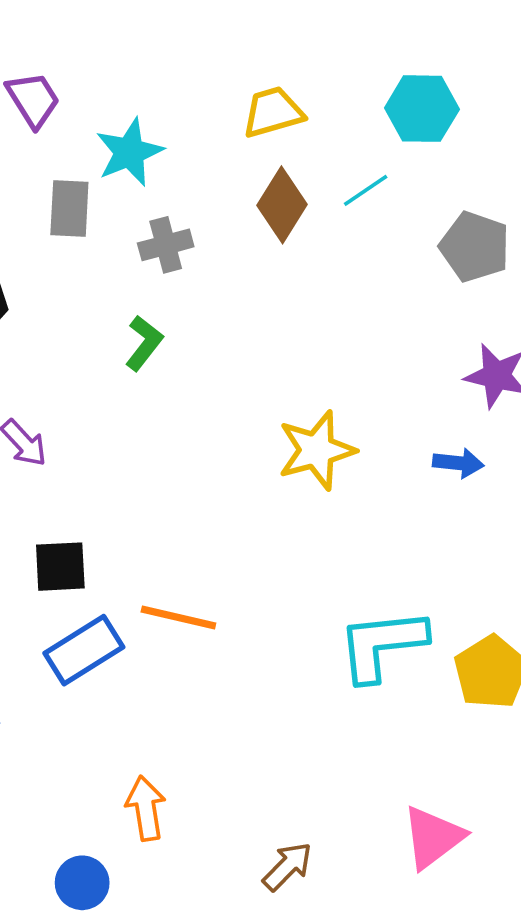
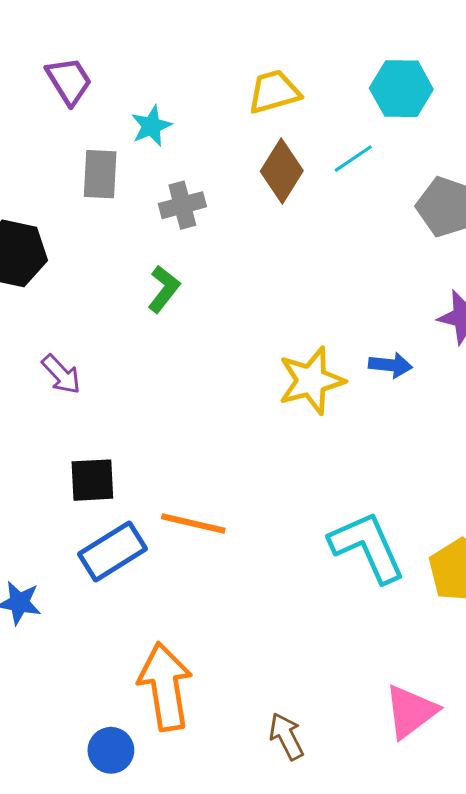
cyan star: (129, 152) -> (151, 126), size x0.7
blue arrow: (458, 463) -> (390, 365), moved
cyan L-shape: (382, 645) -> (367, 547), turned 72
orange arrow: (146, 808) -> (165, 687), size x1.6
brown arrow: (287, 866) -> (286, 736), turned -72

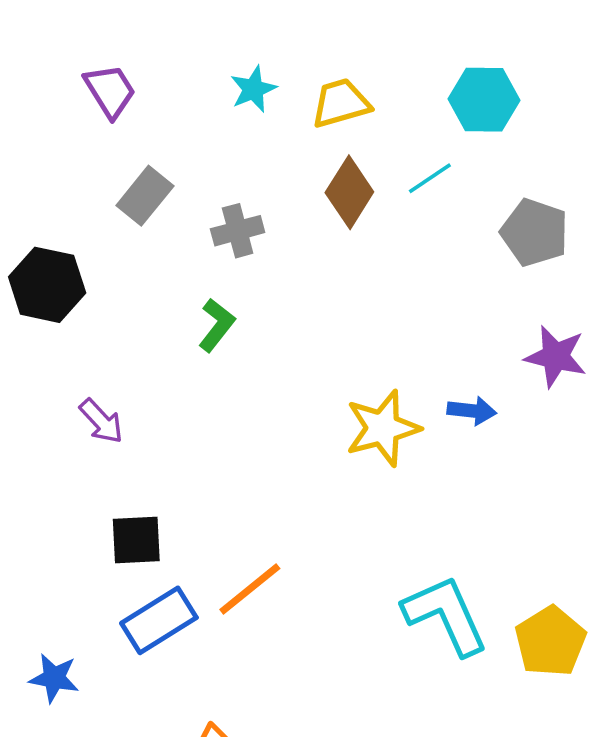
cyan star: (151, 126) -> (253, 89), moved
gray rectangle: (100, 174) -> (145, 196), turned 36
orange line: (193, 524) -> (250, 589), turned -52

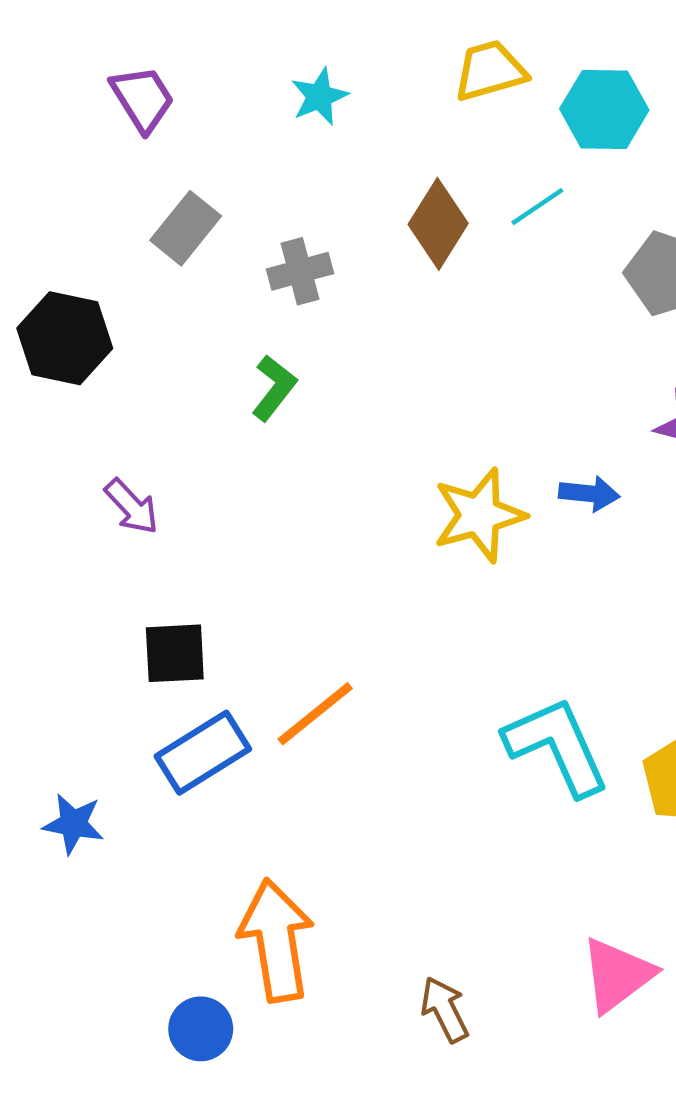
yellow trapezoid: (341, 103) -> (490, 71), moved

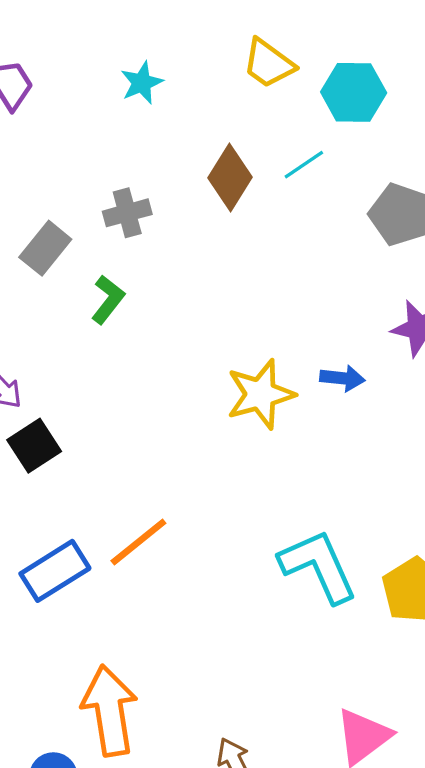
yellow trapezoid: (490, 71) -> (269, 63), turned -128
gray rectangle: (186, 228) -> (45, 248), moved
black square: (175, 653) -> (34, 446), moved, turned -30

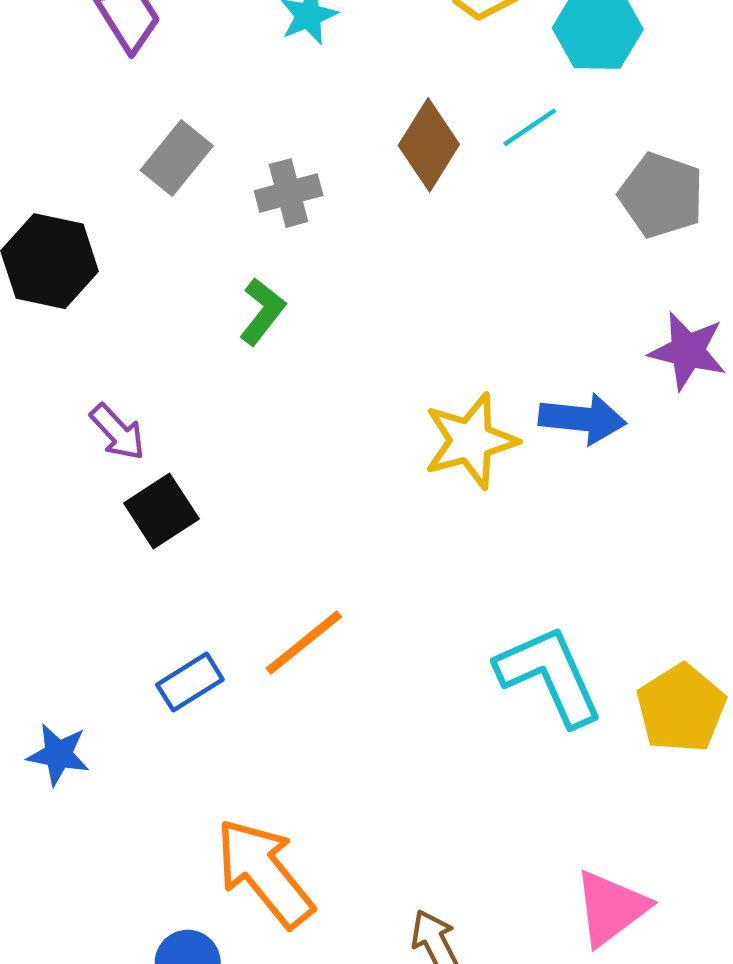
gray rectangle: (45, 248) -> (177, 158), moved
blue arrow: (342, 378) -> (582, 419), size x1.4
blue rectangle: (55, 571) -> (190, 682), size x0.7
orange arrow: (110, 711) -> (264, 873), turned -30

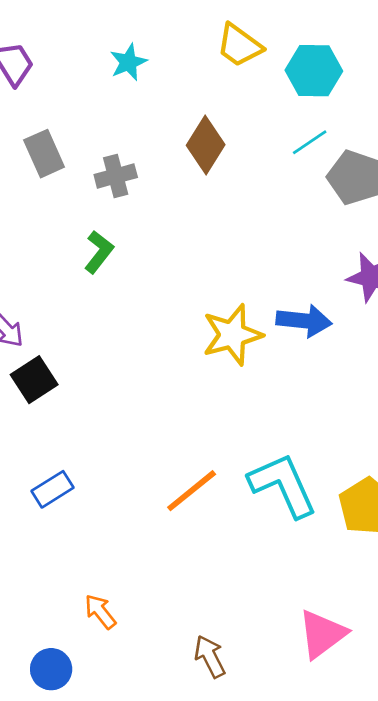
cyan line: (530, 127) -> (310, 142), moved
gray rectangle: (177, 158) -> (44, 154), turned -63
orange line: (304, 643) -> (192, 491), moved
orange arrow: (264, 873) -> (100, 612), size x0.5

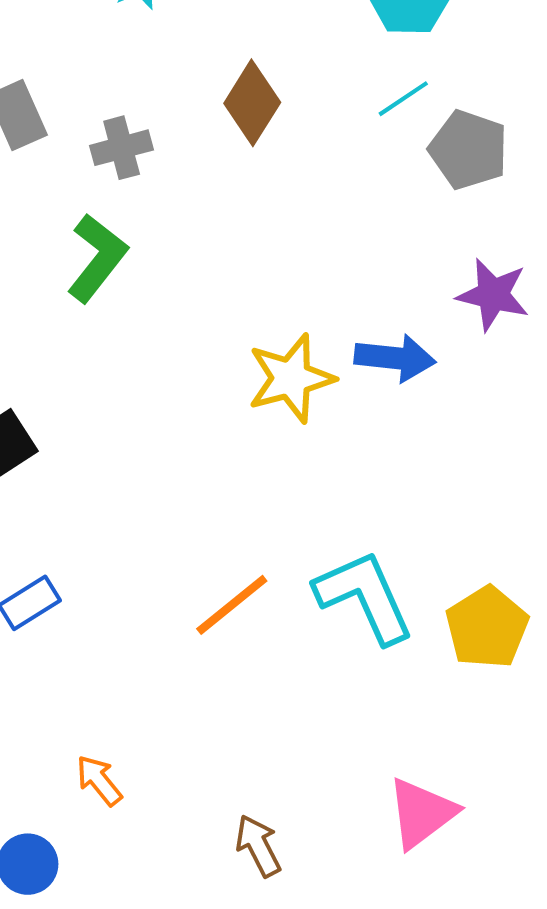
green L-shape: (99, 252) -> (97, 258), size x1.4

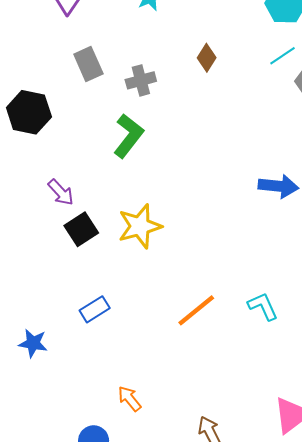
brown diamond: (252, 103) -> (207, 58), size x0.7
yellow star: (291, 378) -> (140, 226), moved
cyan L-shape: (364, 597) -> (263, 306), size x0.6

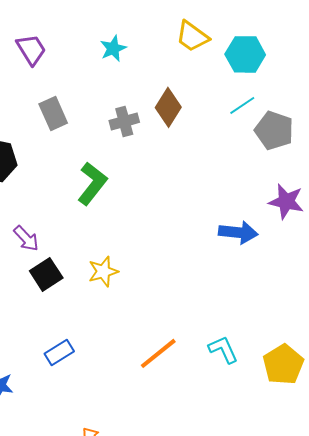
brown diamond: (207, 58) -> (168, 107), size x1.4
gray cross: (141, 80) -> (124, 121), moved
yellow star: (140, 226) -> (103, 271), size x0.7

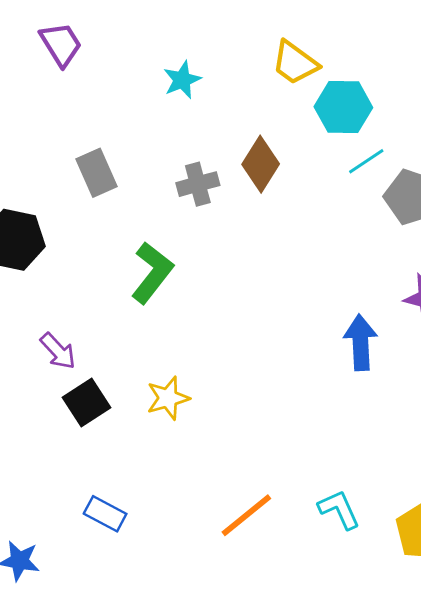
purple trapezoid: (31, 49) -> (61, 44), moved
cyan hexagon: (245, 54) -> (343, 107), moved
blue arrow: (238, 232) -> (361, 342), turned -99
blue rectangle: (59, 352) -> (105, 514), turned 60

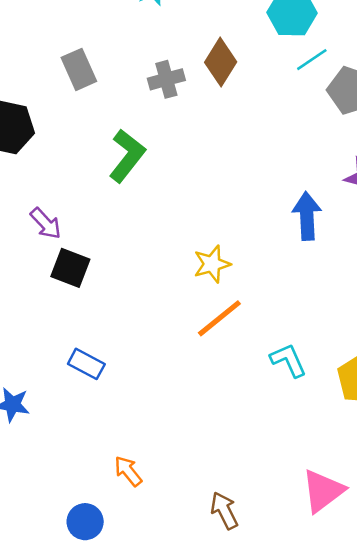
yellow star: (168, 398) -> (212, 264), moved
black square: (87, 402) -> (70, 268), turned -36
orange line: (246, 515) -> (219, 318), moved

